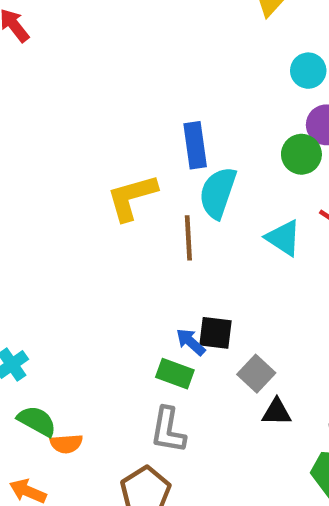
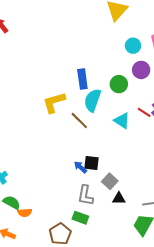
green circle: (301, 154) -> (119, 84), moved
brown line: (188, 238) -> (79, 121), turned -42
green rectangle: (175, 374) -> (80, 218), moved
gray L-shape: (168, 430) -> (85, 195), moved

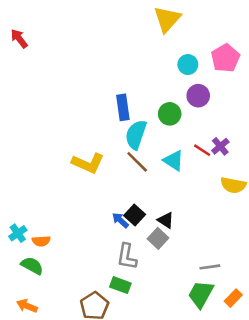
yellow L-shape: (54, 102) -> (88, 163), moved, turned -140
brown line: (79, 121) -> (137, 162), moved
black square: (92, 163) -> (135, 215), turned 35
black triangle: (119, 198) -> (166, 220), moved, turned 32
orange semicircle: (25, 213) -> (41, 241), moved

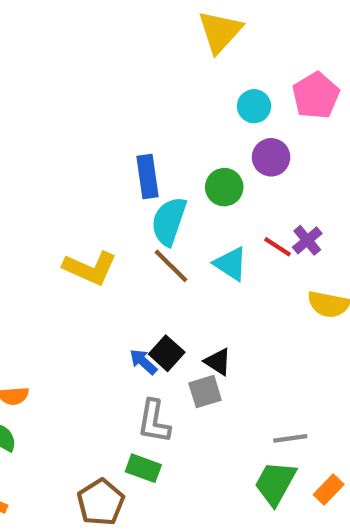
gray square: (158, 238) -> (205, 392), turned 30

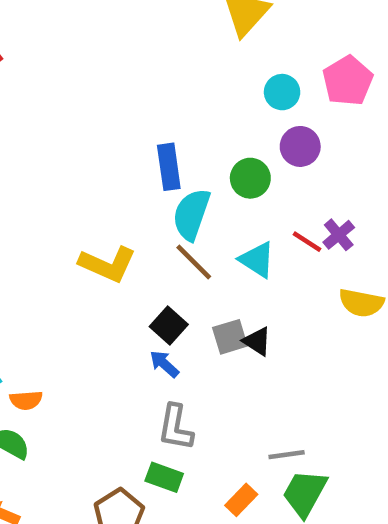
black square: (167, 353) -> (169, 325), moved
black triangle: (218, 362) -> (257, 341), moved
gray square: (205, 392) -> (230, 337), moved
gray line: (290, 438) -> (287, 455), moved
orange rectangle: (329, 490) -> (241, 500), moved

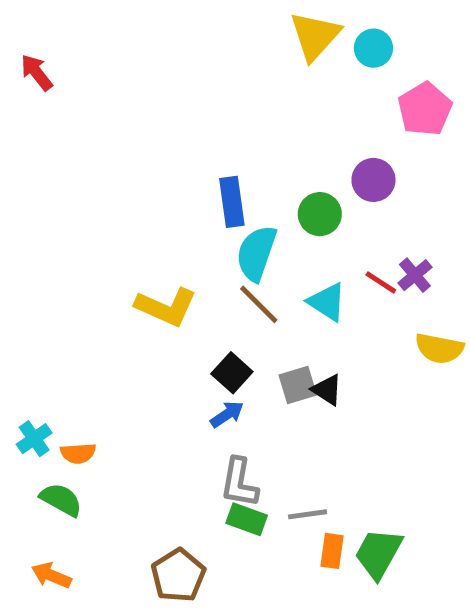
cyan circle: (282, 92) -> (373, 48), moved
blue arrow: (164, 364) -> (227, 414), turned 104
gray line: (287, 455) -> (308, 514), moved
green rectangle: (164, 477) -> (247, 519), moved
orange rectangle: (241, 500) -> (332, 551), moved, turned -36

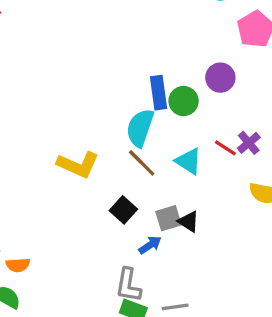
blue rectangle: (232, 202) -> (158, 93), moved
blue arrow: (227, 414) -> (150, 245), moved

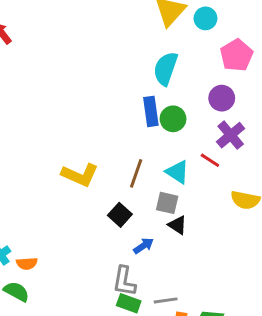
purple circle: (220, 78) -> (222, 98), moved
cyan semicircle: (140, 128) -> (166, 69), moved
purple cross: (249, 143) -> (231, 135), moved, size x1.4
brown line: (142, 163) -> (136, 173), turned 64
gray square: (168, 218) -> (167, 203), moved, turned 30

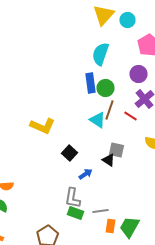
cyan triangle: (177, 172) -> (98, 120), moved
brown line: (136, 173) -> (110, 110), moved
gray square: (167, 203) -> (116, 150), moved

